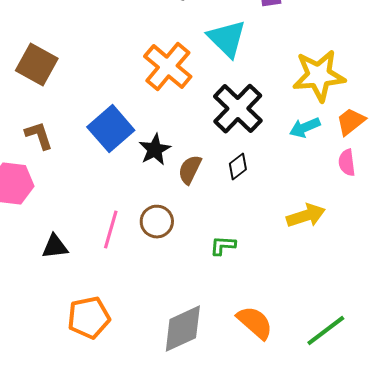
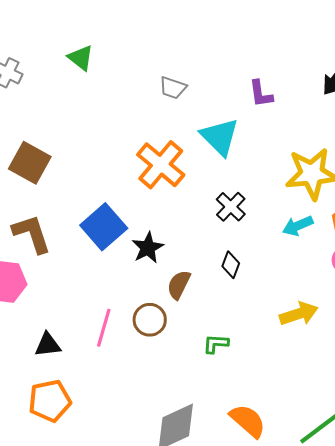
black cross: (238, 109) -> (231, 207), size x0.6
brown L-shape: (39, 136) -> (32, 234), size x1.4
black diamond: (238, 167) -> (231, 265), turned -32
brown semicircle: (190, 170) -> (179, 285), moved
orange pentagon: (89, 318) -> (50, 401), moved

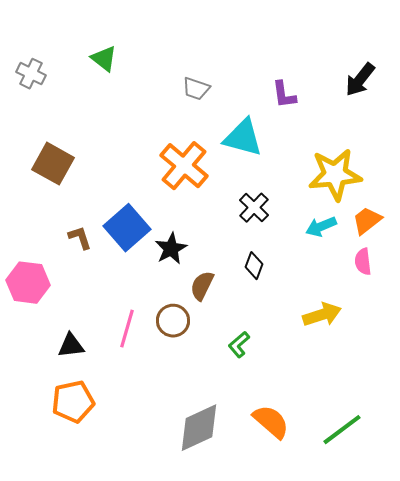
cyan triangle: (220, 137) -> (243, 138), turned -30
brown L-shape: (32, 234) -> (80, 238), moved, size x0.6
green L-shape: (216, 344) -> (239, 345), turned -44

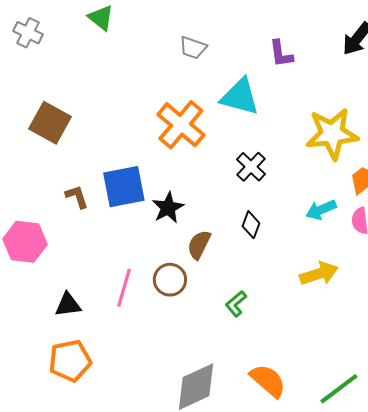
cyan arrow: (321, 227) -> (321, 210), moved
blue square: (127, 228) -> (124, 187), turned 30

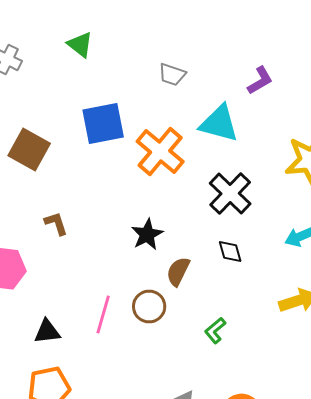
purple L-shape: (281, 54) -> (260, 80), turned -112
black cross: (251, 167) -> (230, 194), size x1.4
blue square: (124, 187) -> (103, 124), moved
black diamond: (251, 225) -> (230, 252), turned -36

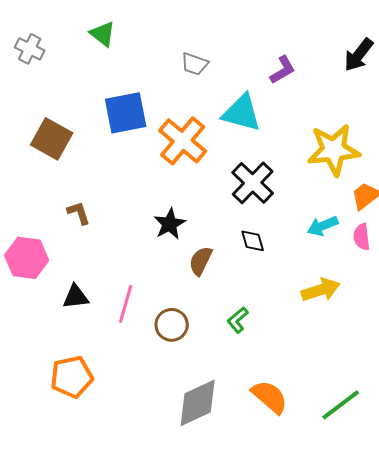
brown circle: (149, 306) -> (172, 325), moved
black triangle: (47, 332) -> (76, 297), moved

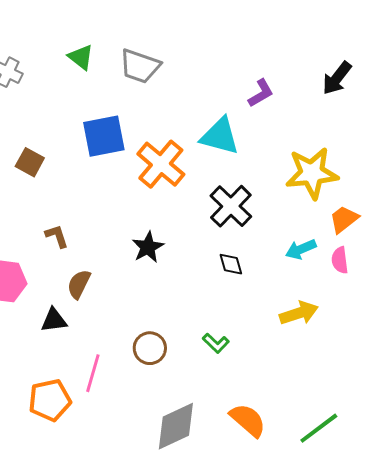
gray trapezoid: (195, 64) -> (140, 66), moved, size x1.5
brown square: (52, 139) -> (30, 162), size x0.7
brown semicircle: (201, 261) -> (79, 284), moved
pink line: (126, 304) -> (93, 373), moved
green L-shape: (238, 320) -> (216, 343), turned -96

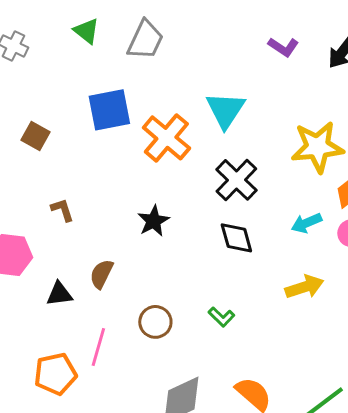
gray trapezoid: (140, 66) -> (145, 40), turned -84
purple L-shape: (261, 93) -> (283, 47), moved, turned 64
cyan triangle: (220, 136) -> (225, 110), turned 48
black diamond: (231, 264) -> (236, 238), size x1.4
brown semicircle: (79, 284) -> (101, 274), moved

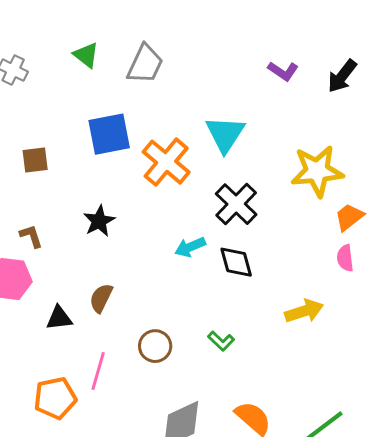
brown square: (35, 136) -> (35, 160), turned -36
brown L-shape: (62, 210) -> (31, 236), moved
black star: (153, 221) -> (99, 221), moved
cyan arrow: (306, 223) -> (190, 247), moved

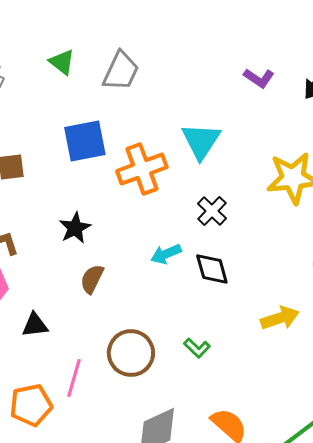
orange cross: (166, 162) -> (142, 169), turned 30
black cross: (236, 204) -> (212, 211), size x0.7
brown semicircle: (101, 298) -> (92, 279), moved
brown circle: (155, 346) -> (131, 353), size x1.4

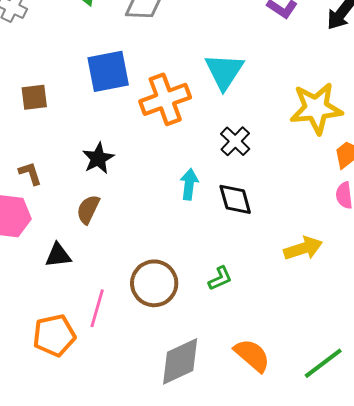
cyan arrow: (166, 254) -> (189, 184), turned 120
brown semicircle: (92, 279) -> (88, 209), moved
green L-shape: (197, 348) -> (220, 278), turned -68

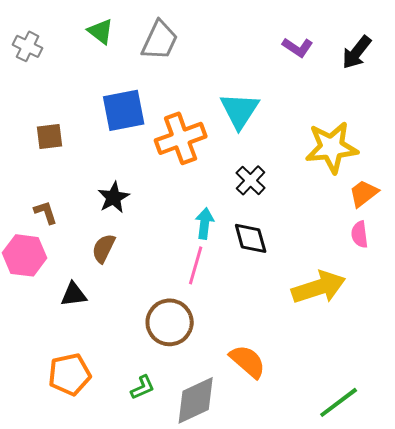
yellow arrow: (303, 248) -> (319, 287), size x1.4
green L-shape: (220, 278) -> (143, 387), moved
pink line: (97, 308) -> (196, 265), moved
orange semicircle: (252, 355) -> (248, 361), moved

